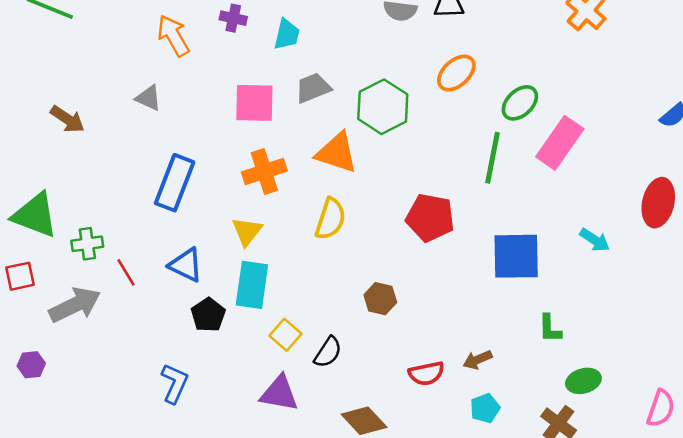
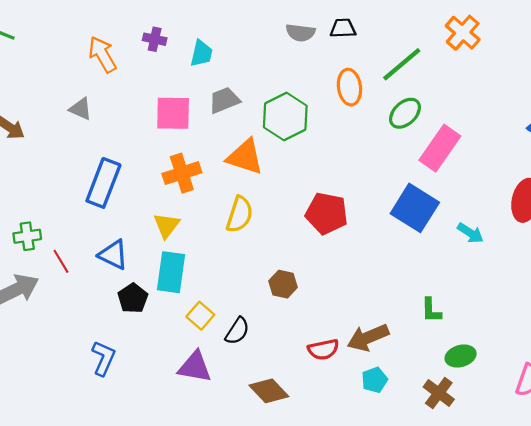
orange ellipse: (456, 73) -> (349, 87), turned -56
green line: (492, 158) -> (402, 64), moved, turned 39
blue square: (516, 256) -> (415, 208), moved, turned 33
brown arrow: (478, 360) -> (368, 337), size x1.6

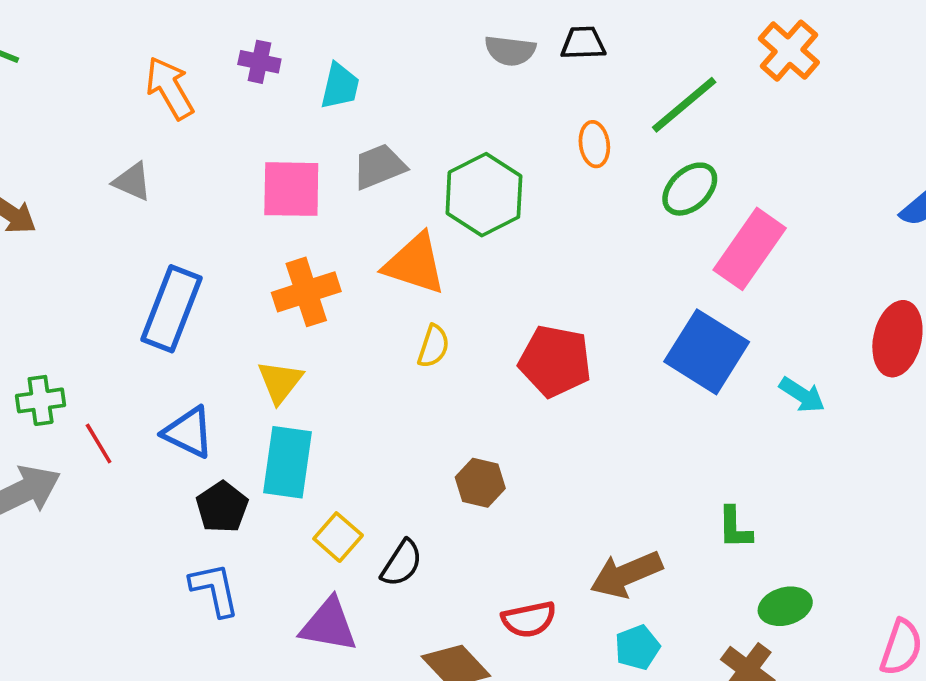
orange ellipse: (349, 87) -> (594, 144), size x0.7
yellow semicircle: (240, 214) -> (433, 346), moved, size x0.7
red semicircle: (323, 349) -> (529, 619), moved
blue L-shape: (103, 358) -> (215, 589), moved, turned -36

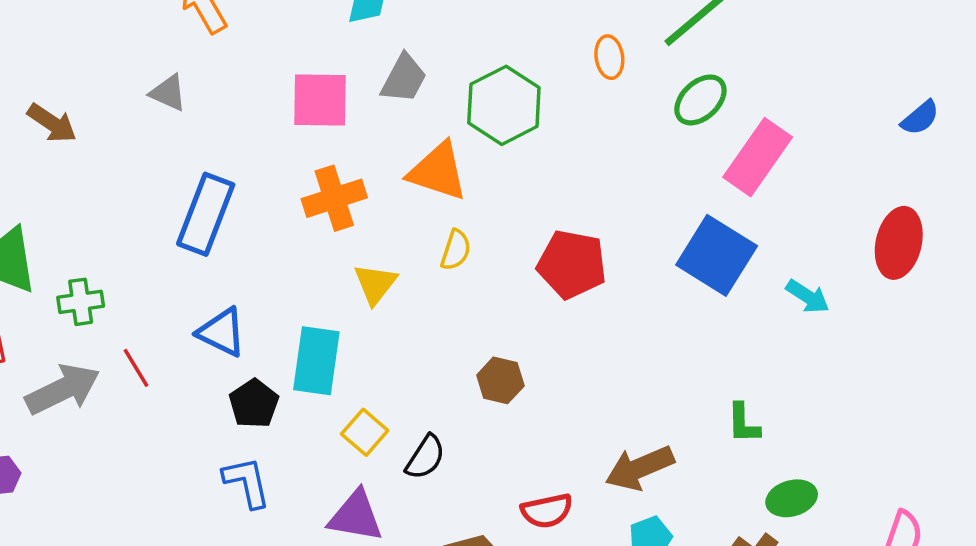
gray trapezoid: (379, 167) -> (404, 79), turned 140
yellow triangle: (280, 382) -> (375, 284), moved
red line: (99, 443) -> (136, 368), moved

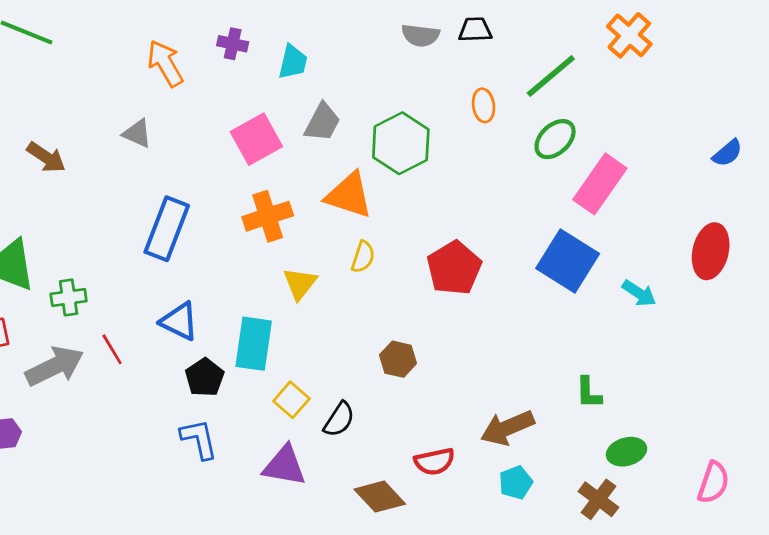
pink square: (320, 100) -> (256, 139), turned -30
red pentagon: (572, 264) -> (454, 268), turned 30

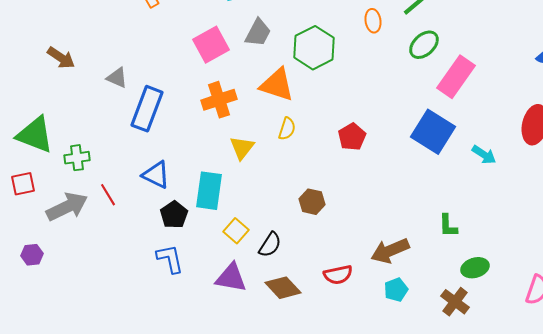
gray triangle: (137, 133) -> (117, 78), moved
red pentagon: (454, 268) -> (352, 137), size x0.7
brown diamond: (380, 497) -> (283, 288), moved

